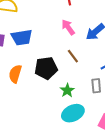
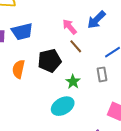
pink arrow: (68, 27) -> (69, 27), moved
cyan ellipse: (73, 113) -> (63, 106), moved

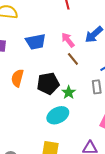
blue trapezoid: (22, 32) -> (36, 42), moved
black pentagon: (50, 61) -> (48, 83), moved

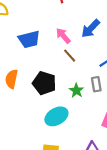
black pentagon: (48, 83) -> (44, 83), turned 30
green star: (69, 92) -> (76, 91), moved

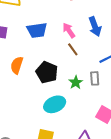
blue arrow: (91, 29) -> (95, 26), turned -72

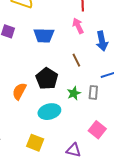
pink arrow: (69, 30) -> (78, 26), moved
orange semicircle: (17, 65) -> (19, 91), moved

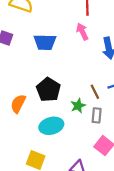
brown line: (76, 60) -> (95, 92), moved
gray rectangle: (93, 92) -> (97, 115), moved

